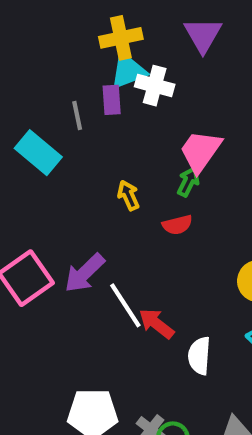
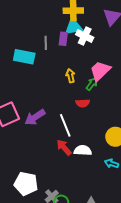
cyan rectangle: (38, 153) -> (24, 57), turned -40
yellow arrow: (128, 195) -> (70, 76), moved
white line: (125, 305) -> (65, 125), moved
white semicircle: (199, 356) -> (83, 150), moved, turned 78

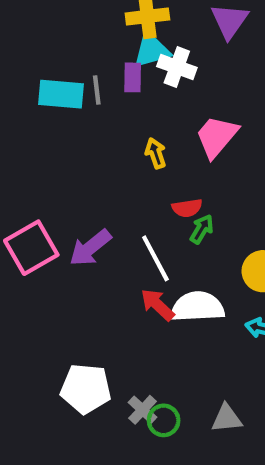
cyan rectangle: (24, 57) -> (61, 94), moved
green arrow: (92, 84) -> (202, 229), moved
white semicircle: (83, 150) -> (197, 307), size x1.4

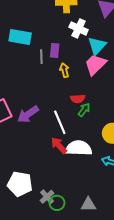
cyan triangle: (152, 50) -> (97, 46), moved, turned -36
purple rectangle: (133, 77) -> (55, 50), moved
gray line: (97, 90) -> (41, 57), moved

